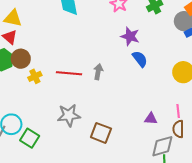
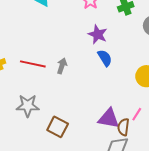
pink line: (178, 111) -> (137, 114), turned 32
purple triangle: (151, 119) -> (109, 118), size x1.6
brown semicircle: (178, 129) -> (123, 127), moved

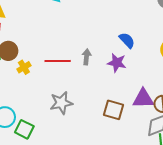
purple star: (98, 34) -> (117, 63), moved
brown square: (58, 127) -> (114, 110), moved

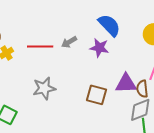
blue semicircle: (127, 40) -> (109, 25), size x1.4
gray arrow: (87, 57) -> (69, 42), turned -126

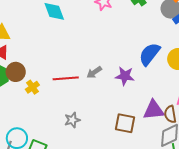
blue semicircle: (109, 25) -> (150, 54), moved, turned -95
gray star: (44, 88) -> (72, 120), size x0.7

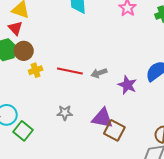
purple triangle: (154, 110) -> (102, 118), moved

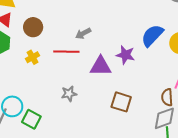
brown circle: (24, 51) -> (33, 27), moved
gray arrow: (99, 73) -> (83, 33), moved
purple triangle: (102, 118) -> (101, 66), moved

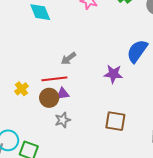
brown circle: (33, 27) -> (49, 98), moved
purple triangle: (101, 66) -> (63, 94), moved, size x0.6

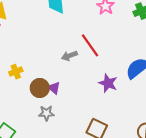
red line: (54, 79) -> (90, 45), moved, turned 45
purple triangle: (63, 94) -> (54, 88), turned 32

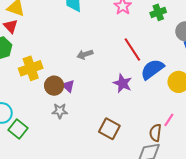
red line: (90, 45) -> (132, 50), moved
yellow cross: (16, 72) -> (31, 68), size x1.6

